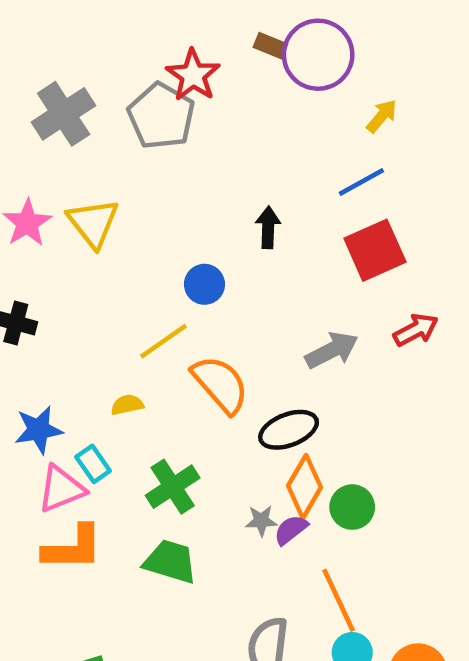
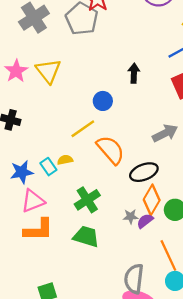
cyan rectangle: (93, 464) -> (48, 167), moved

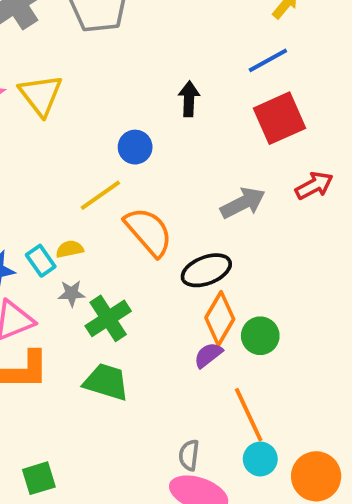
gray star: (131, 217) -> (72, 293), moved
gray semicircle: (134, 279) -> (189, 455), size x0.6

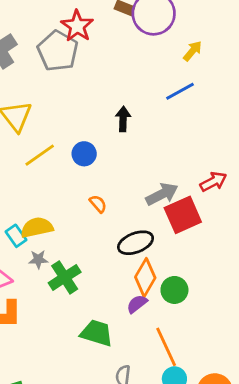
red square: (279, 118) -> (183, 215), moved
yellow line: (100, 195) -> (40, 155), moved
orange semicircle: (149, 232) -> (98, 204), moved, size x0.5
yellow semicircle: (70, 249) -> (37, 227), size x1.6
green trapezoid: (106, 382) -> (97, 333), moved

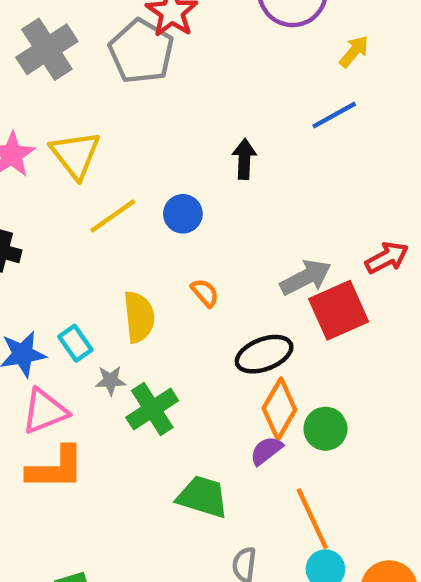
yellow semicircle: (37, 227) -> (139, 317), moved, turned 96

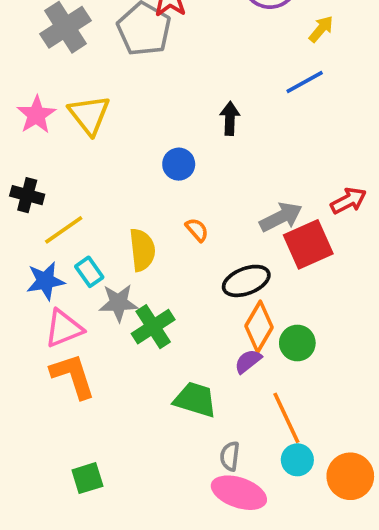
yellow line: (113, 216) -> (64, 230), moved
gray star: (111, 380) -> (118, 303), size x1.5
orange L-shape: (56, 468) -> (73, 376), turned -108

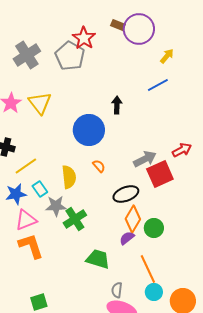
blue circle: (179, 164) -> (89, 130), size x1.8

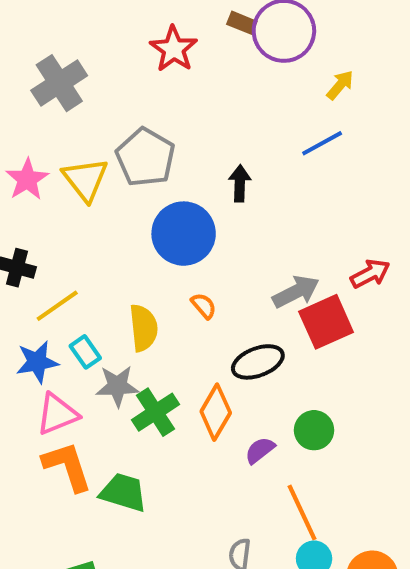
gray pentagon: (70, 56) -> (145, 157), moved
orange diamond: (133, 219) -> (216, 412), moved
green trapezoid: (98, 259) -> (123, 492), moved

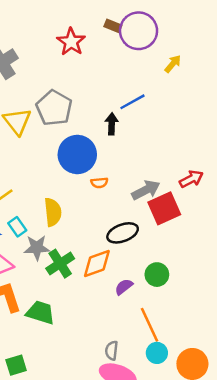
blue line: (322, 143) -> (132, 102), moved
orange semicircle: (204, 306) -> (99, 183), moved, turned 126
orange diamond: (216, 412) -> (97, 264), turned 40

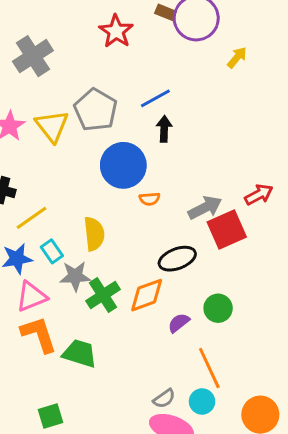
blue line: (132, 102) -> (155, 98), moved
gray semicircle: (112, 350) -> (164, 399), turned -132
cyan circle: (157, 353) -> (202, 401), moved

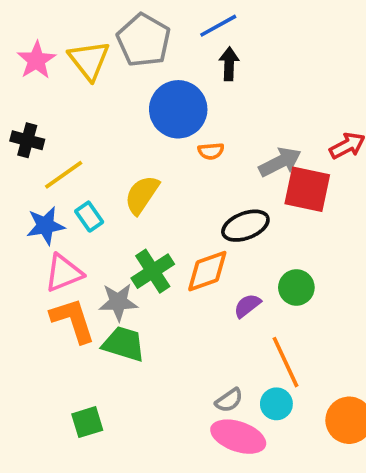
red square: (227, 230) -> (307, 189), turned 36
yellow semicircle: (94, 234) -> (142, 195), turned -140
gray star: (75, 276) -> (118, 302), moved

